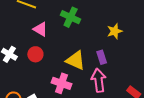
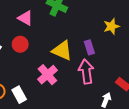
yellow star: (115, 31) -> (111, 26), moved
pink cross: (62, 83) -> (47, 75), turned 30

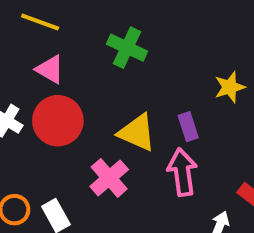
pink triangle: (25, 18) -> (50, 69), moved
red circle: (20, 44) -> (58, 121), size x1.6

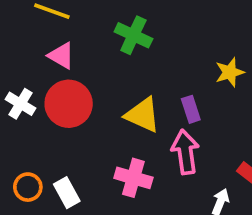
pink cross: (109, 178) -> (133, 178), moved, turned -33

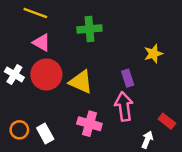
green cross: (133, 35) -> (89, 29), turned -30
yellow triangle: (143, 115) -> (81, 82), moved

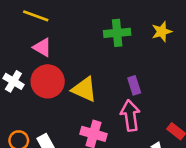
green cross: (89, 29) -> (117, 33), moved
yellow star: (153, 54) -> (162, 32), moved

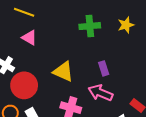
red circle: (48, 81) -> (24, 85), moved
pink arrow: (130, 116) -> (100, 93), turned -60

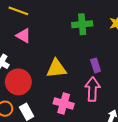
yellow triangle: (63, 72) -> (56, 69), turned -30
pink arrow: (100, 93) -> (92, 89), turned 70

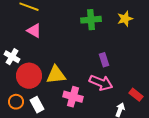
yellow triangle: (56, 69) -> (56, 75), moved
pink arrow: (92, 89) -> (101, 83), turned 110

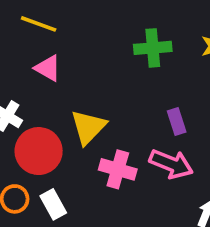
yellow triangle: (56, 75) -> (88, 127), moved, turned -40
pink cross: (73, 97) -> (118, 169), moved

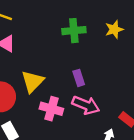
purple rectangle: (177, 122) -> (79, 78), moved

